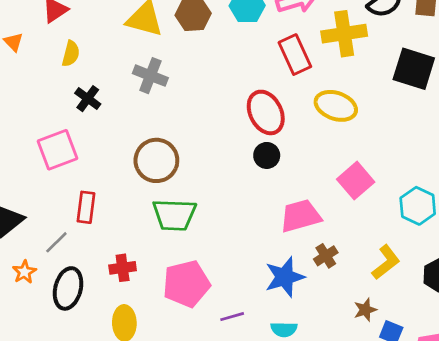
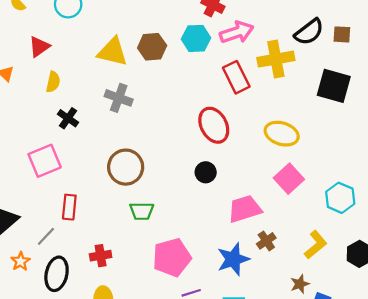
yellow ellipse: (336, 106) -> (282, 134), moved
black circle: (267, 155) -> (206, 172), moved
green trapezoid: (174, 215) -> (142, 211), size x0.7
pink pentagon: (186, 284) -> (172, 257), moved

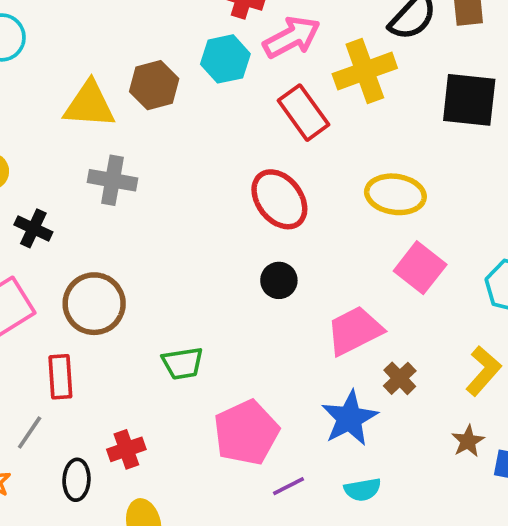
brown circle: (126, 167) -> (94, 304), moved
black ellipse: (57, 274) -> (76, 480), moved, size x0.7

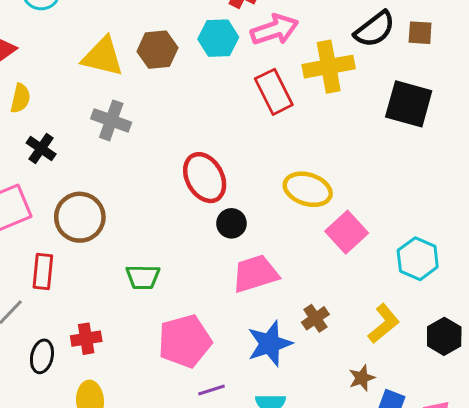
yellow ellipse: (395, 194) -> (308, 189), moved
red ellipse: (279, 199) -> (205, 178), moved
pink trapezoid: (355, 331) -> (255, 274), moved

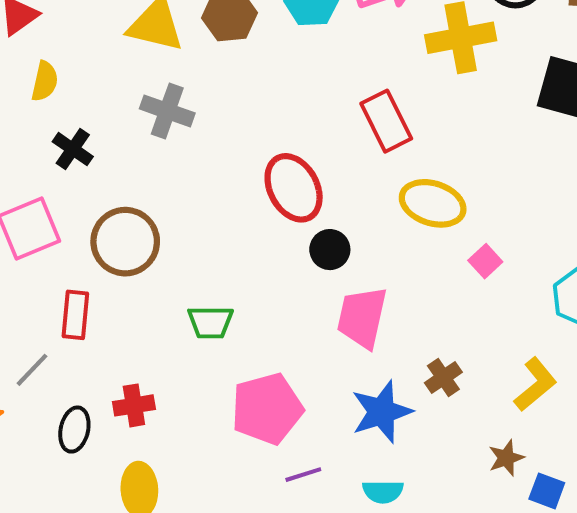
red rectangle: (274, 92) -> (386, 121), moved
pink square: (347, 232) -> (485, 261), size x0.6
pink trapezoid: (255, 274) -> (362, 317), turned -60

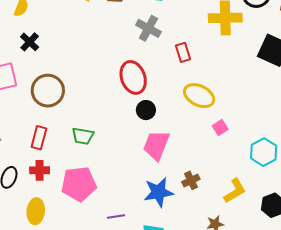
gray cross: (167, 111) -> (148, 28), moved
red rectangle: (386, 121) -> (183, 52), size x0.7
red rectangle: (75, 315) -> (39, 138), moved
pink pentagon: (267, 409) -> (79, 184), moved

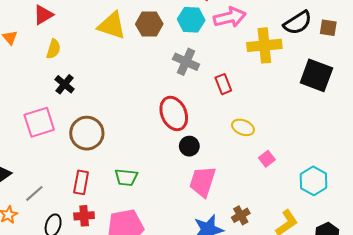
yellow ellipse: (199, 96) -> (243, 127), size x0.7

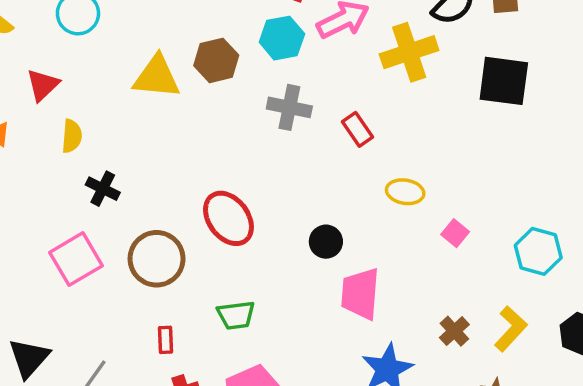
red ellipse: (174, 113) -> (228, 218), moved
red rectangle: (81, 182) -> (166, 340), size x0.7
brown cross: (241, 215) -> (454, 331), moved

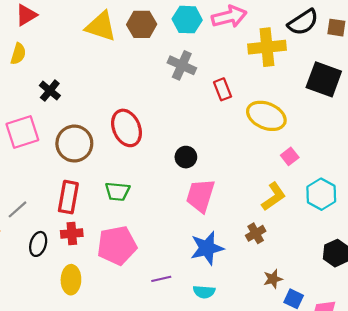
yellow semicircle: (72, 136) -> (18, 54), moved
yellow ellipse: (405, 192) -> (266, 116), moved, size x1.6
pink square: (455, 233) -> (290, 156), moved
yellow L-shape: (511, 329) -> (274, 197), moved
red rectangle: (166, 340) -> (68, 197), size x1.8

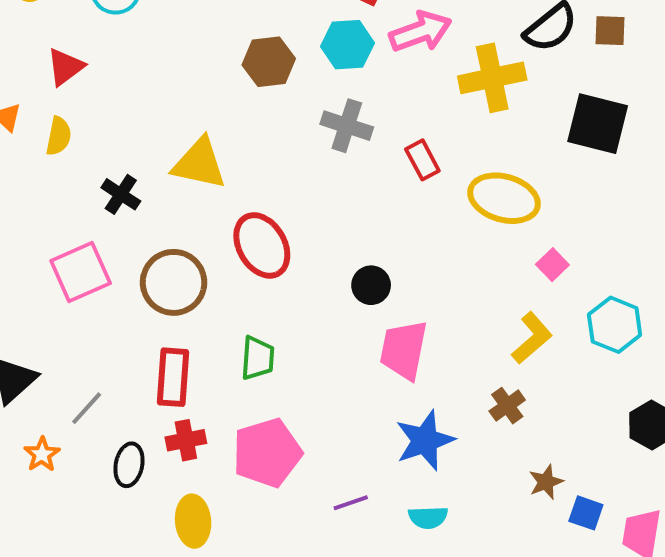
yellow triangle: (101, 26) -> (199, 163), moved
green trapezoid: (117, 191) -> (258, 358), turned -85

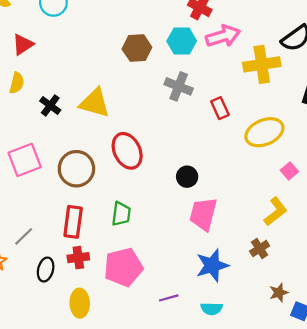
black cross: (121, 194) -> (50, 105), moved
yellow ellipse: (504, 198) -> (264, 132), turned -42

